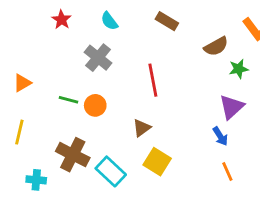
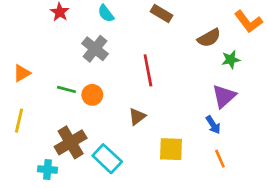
brown cross: (73, 155) -> (71, 142), turned 32
yellow square: (157, 162) -> (171, 149), moved, turned -30
cyan cross: (36, 180) -> (48, 170), moved

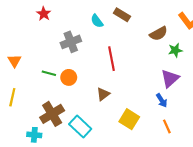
cyan semicircle: (106, 13) -> (97, 21), moved
gray cross: (95, 49) -> (71, 42), turned 30
orange triangle: (22, 73) -> (14, 61), turned -32
yellow square: (171, 149) -> (129, 119), turned 30

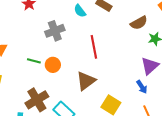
brown triangle: (103, 94) -> (86, 81), size x1.5

